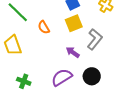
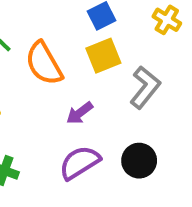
orange semicircle: (44, 27) -> (44, 63), size x1.6
purple arrow: (73, 52) -> (80, 113), moved, turned -72

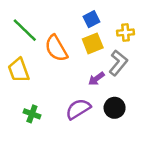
yellow cross: (167, 20) -> (126, 32), moved, turned -35
purple arrow: (80, 113) -> (96, 79), moved

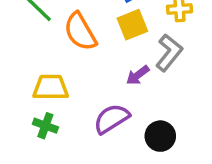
yellow trapezoid: (19, 70) -> (51, 87), moved, turned 110
black circle: (115, 108) -> (160, 136), moved

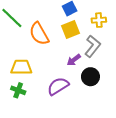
black circle: (160, 136) -> (90, 77), moved

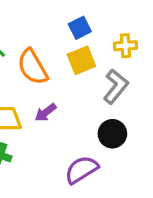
purple arrow: (74, 60) -> (46, 113), moved
purple semicircle: (58, 86) -> (81, 170), moved

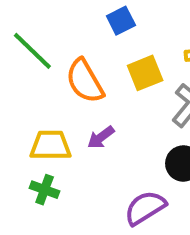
blue square: (80, 28) -> (121, 21), moved

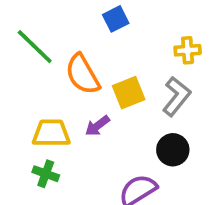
yellow square: (145, 73) -> (129, 93), moved

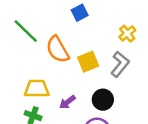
yellow cross: (188, 50) -> (127, 34), turned -35
purple arrow: (97, 126) -> (67, 102), moved
black circle: (173, 150) -> (103, 100), moved

